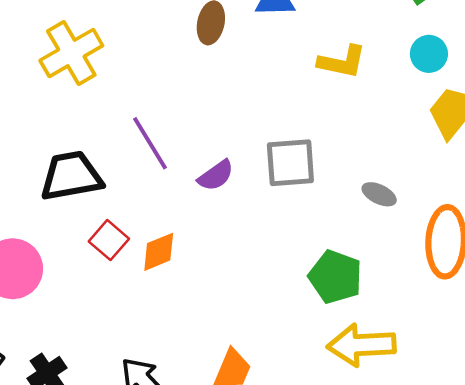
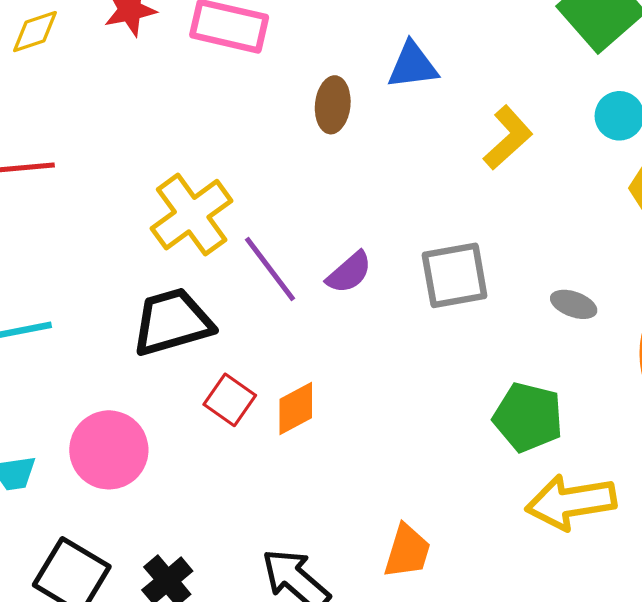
yellow cross: (71, 53) -> (192, 215), moved
yellow L-shape: (342, 62) -> (508, 138), turned -48
purple semicircle: (216, 175) -> (349, 272), moved

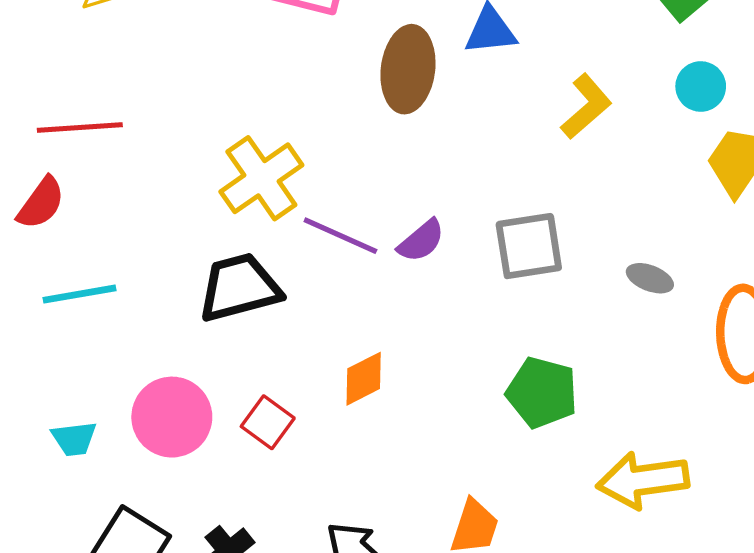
brown ellipse: (333, 105) -> (408, 69), size x1.5
purple line: (270, 269) -> (340, 236), turned -30
red square: (230, 400) -> (268, 422), moved
green pentagon: (528, 417) -> (542, 392), moved

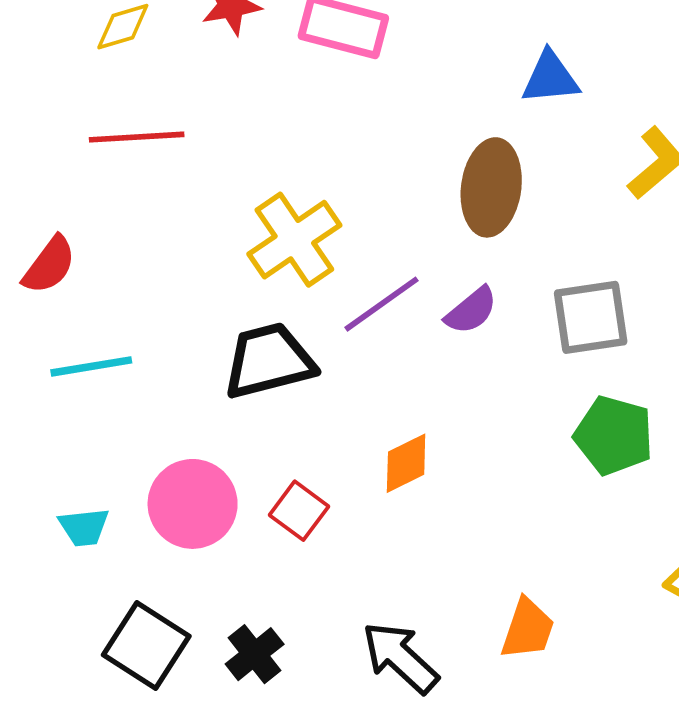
brown ellipse: (408, 69) -> (491, 187), moved
red line: (80, 127) -> (137, 137), moved
purple line: (340, 236) -> (382, 304), turned -60
green pentagon: (542, 392) -> (614, 435), moved

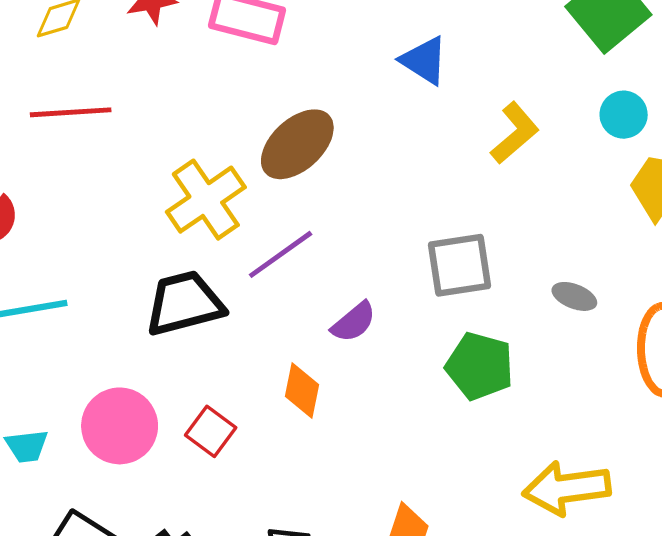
blue triangle: (550, 78) -> (424, 60), turned 38
brown ellipse: (491, 187) -> (297, 144), moved, turned 40
purple semicircle: (471, 311) -> (354, 322), moved
orange diamond: (406, 463) -> (302, 390), turned -52

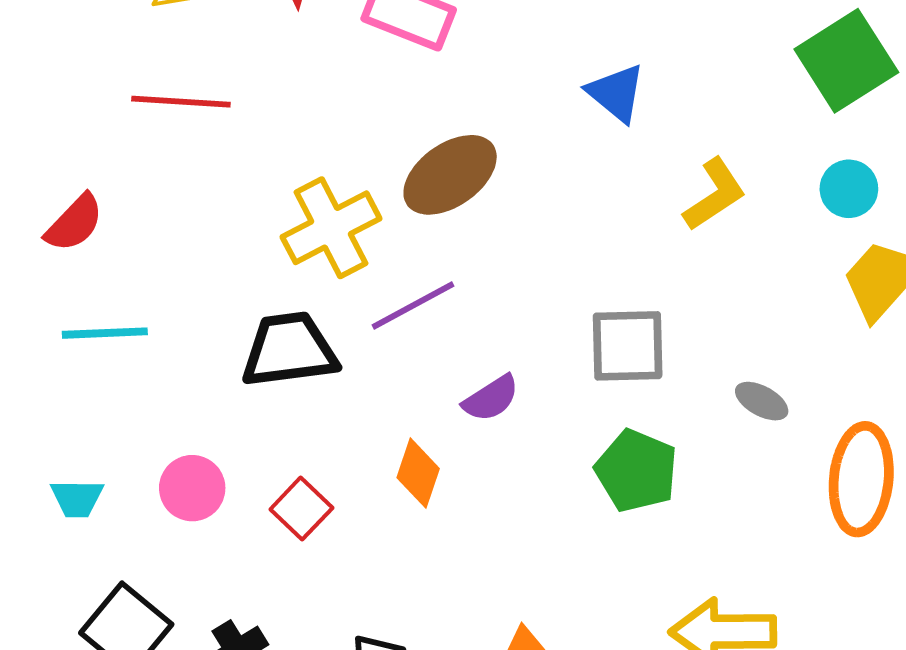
pink circle: (120, 426) -> (192, 488), size x0.7

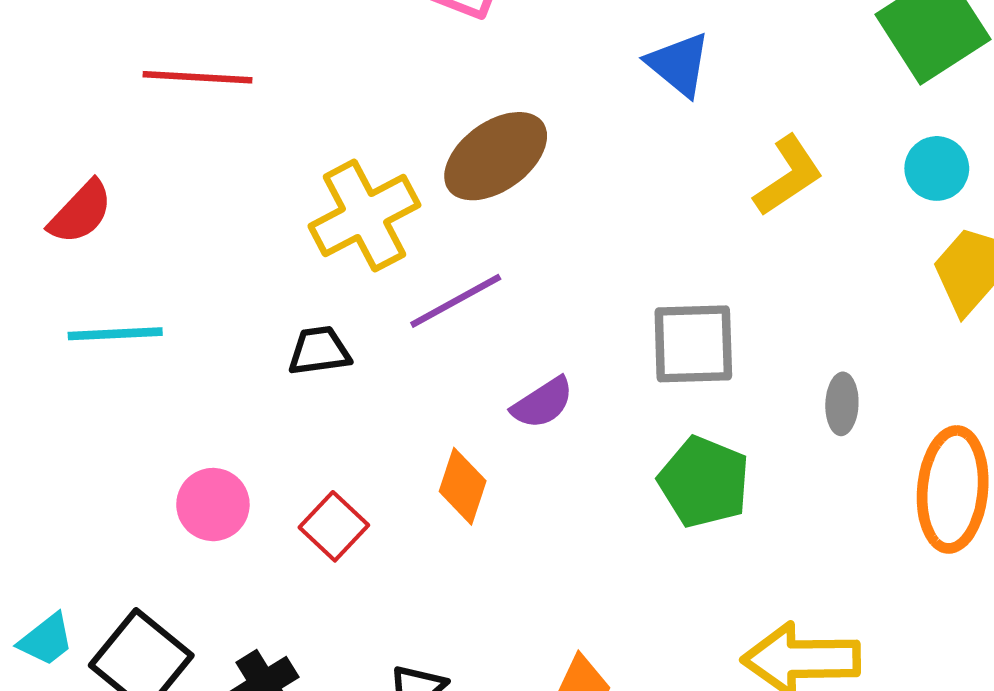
black trapezoid: (289, 350) -> (319, 351), size x0.6
gray ellipse: (762, 401) -> (842, 404), turned 64
cyan trapezoid: (77, 498) -> (46, 640), moved, turned -38

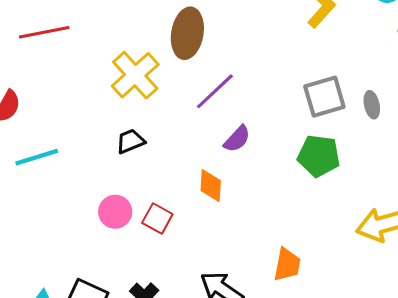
brown ellipse: (496, 156) -> (187, 33), turned -30
purple line: (456, 301) -> (215, 91), moved
gray square: (693, 344) -> (324, 97), moved
pink circle: (213, 505) -> (115, 212), moved

